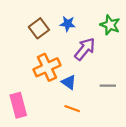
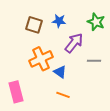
brown square: (39, 28) -> (34, 25), turned -36
gray line: (108, 86) -> (94, 61), moved

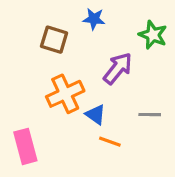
blue star: (59, 21) -> (94, 19), moved
gray line: (94, 61) -> (150, 115), moved
orange line: (63, 95) -> (110, 142), moved

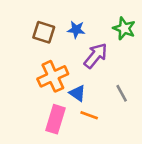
blue star: (94, 19) -> (76, 30), moved
gray line: (150, 115) -> (122, 93), turned 60
pink rectangle: (25, 146) -> (55, 119), moved, turned 32

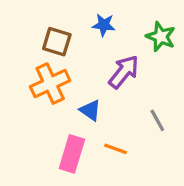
blue star: (76, 30) -> (104, 25), moved
orange cross: (53, 76) -> (50, 84), moved
blue triangle: (77, 93) -> (90, 110), moved

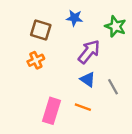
orange cross: (50, 84) -> (36, 60), size x0.6
blue triangle: (90, 110) -> (88, 79), moved

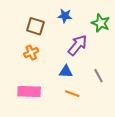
blue triangle: (88, 79) -> (66, 71), moved, turned -32
pink rectangle: (52, 111) -> (29, 91), moved, turned 75

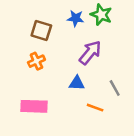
green star: (101, 23) -> (101, 15), moved
orange line: (72, 94) -> (95, 108), moved

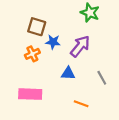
blue star: (76, 18) -> (53, 42), moved
orange line: (95, 108) -> (81, 104), moved

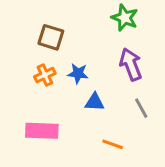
blue star: (53, 42) -> (78, 73), moved
purple arrow: (80, 46) -> (131, 64), moved, turned -60

